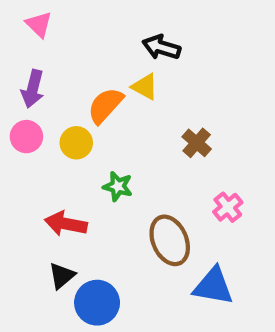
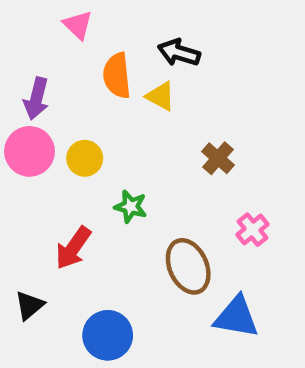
pink triangle: (39, 24) -> (78, 25), moved
orange semicircle: (105, 105) -> (117, 76), moved, turned -48
pink circle: (26, 137) -> (30, 151), size x1.4
red arrow: (66, 224) -> (73, 248), turned -66
black triangle: (62, 276) -> (30, 305), moved

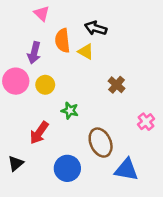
purple arrow: (36, 99) -> (34, 53), moved
pink cross: (252, 230) -> (146, 122), moved
blue circle: (108, 335) -> (67, 168), moved

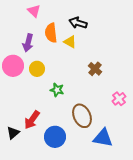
red arrow: (39, 133) -> (32, 120), moved

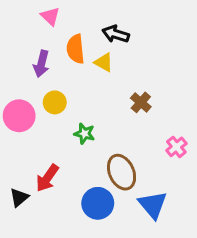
pink circle: (13, 66) -> (19, 116), moved
blue circle: (55, 137) -> (98, 203), moved
blue triangle: (103, 138) -> (153, 205), turned 40

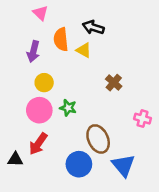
pink circle: (19, 116) -> (39, 110), moved
pink cross: (176, 147) -> (142, 119), turned -35
black triangle: (19, 197) -> (15, 159), turned 42

